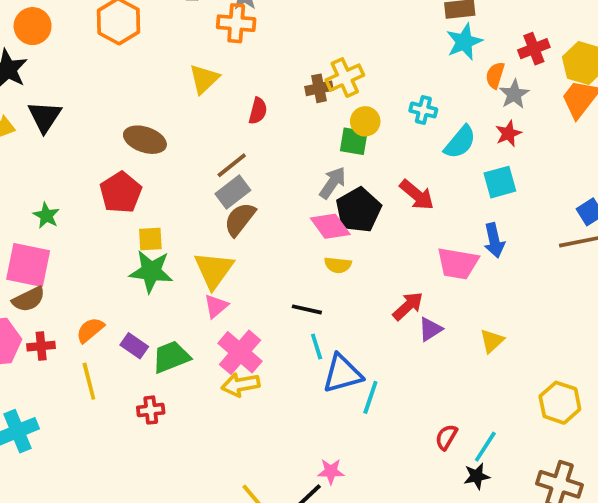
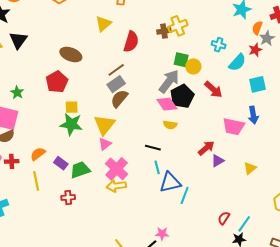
red semicircle: (258, 111) -> (131, 42), size x1.5
yellow circle: (365, 121) -> (193, 66), moved
red star: (508, 134) -> (255, 50), moved
gray arrow: (333, 183) -> (169, 81), size x1.4

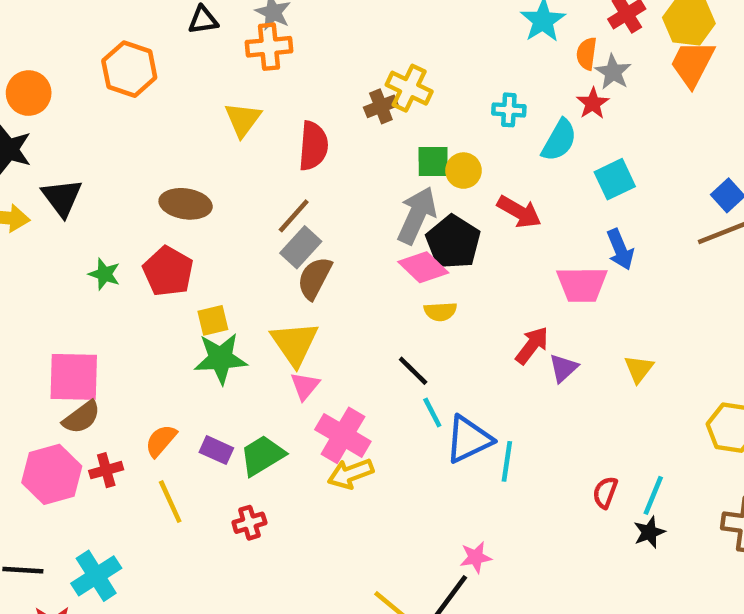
yellow cross: (178, 26) -> (409, 88), turned -30
green star: (17, 92) -> (104, 274), moved
black line: (153, 148) -> (413, 371), turned 42

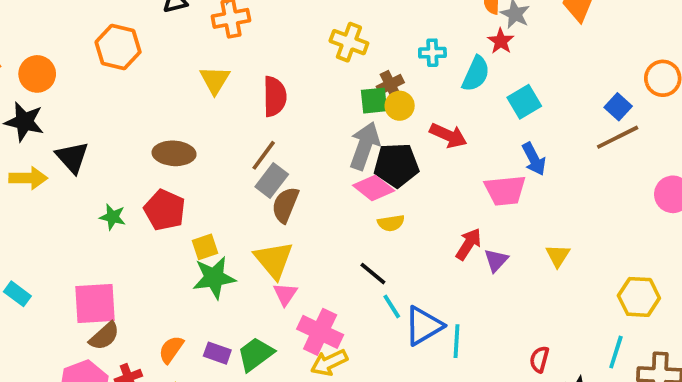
brown cross: (381, 106) -> (390, 84), moved
black pentagon: (453, 242) -> (396, 165), turned -30
cyan line: (653, 495) -> (616, 352), moved

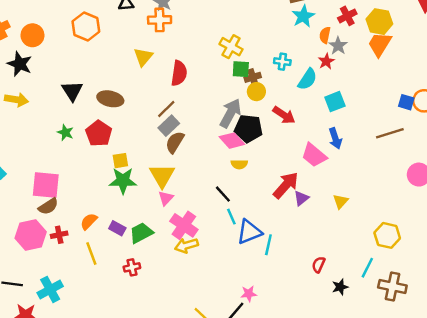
green square: (374, 101) -> (241, 69), moved
blue square: (618, 107) -> (406, 102), moved, turned -35
black triangle: (72, 157) -> (72, 91), moved
pink trapezoid: (505, 190) -> (314, 155), turned 36
red arrow: (469, 244) -> (286, 185), size x1.4

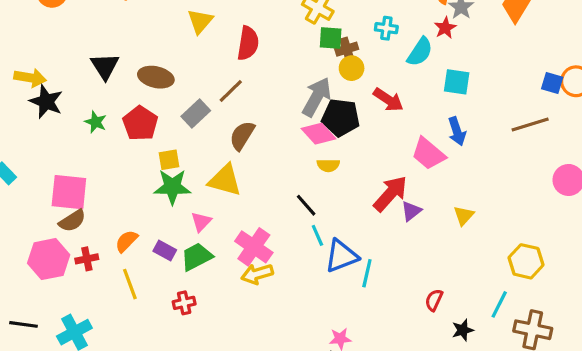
black star: (20, 64) -> (46, 102), moved
cyan square: (335, 102) -> (457, 82), turned 30
gray rectangle: (169, 126) -> (196, 113), moved
yellow triangle: (162, 176) -> (225, 180), turned -44
pink triangle: (166, 198) -> (201, 222), moved

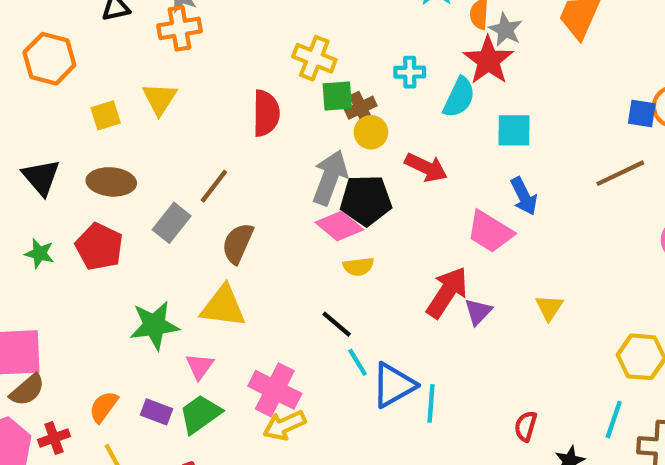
red star: (445, 28) -> (488, 60), size x1.6
red semicircle: (248, 43) -> (266, 113), moved
yellow square: (169, 160) -> (106, 115), moved

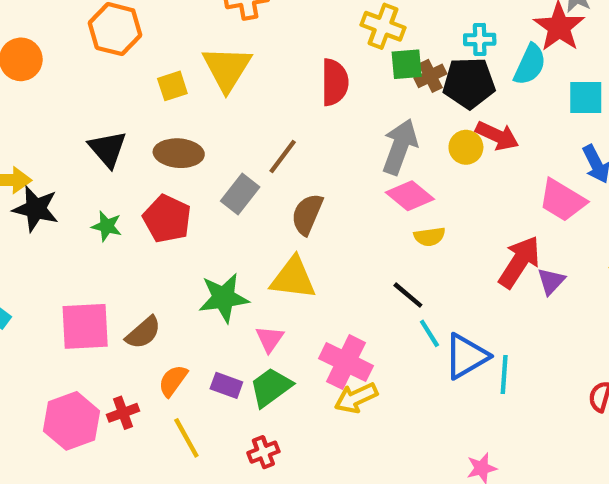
yellow triangle: (160, 99) -> (227, 69), size x1.4
yellow circle: (371, 132) -> (466, 147), moved
black pentagon: (366, 200) -> (469, 83), moved
brown semicircle: (27, 390) -> (143, 333), moved

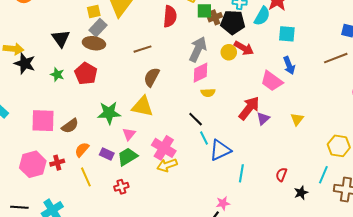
brown line: (283, 156) -> (142, 49), turned 30
gray rectangle: (240, 194) -> (98, 28), moved
pink diamond: (410, 196) -> (200, 73), turned -70
cyan line: (504, 374) -> (241, 173), moved

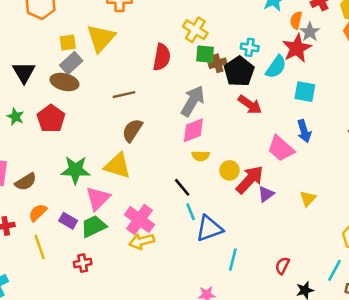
black pentagon: (233, 22) -> (239, 71), turned 30
yellow circle: (229, 52) -> (230, 170), moved
pink triangle: (129, 134) -> (98, 198), size x1.5

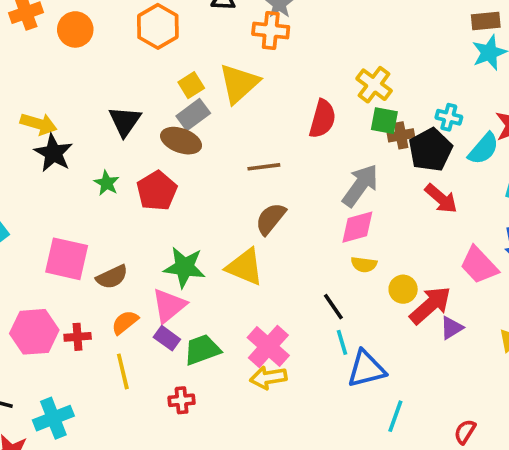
yellow square: (68, 43) -> (191, 85), turned -30
pink triangle: (98, 198) -> (169, 306), moved

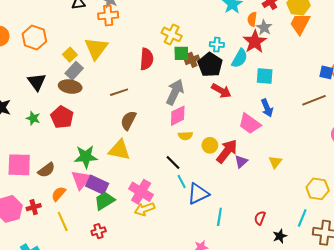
orange hexagon: (158, 26) -> (34, 38), moved
purple rectangle: (167, 338) -> (97, 185), moved, size x1.5

